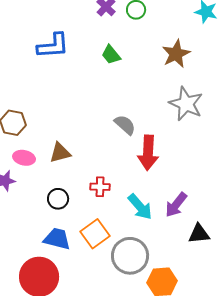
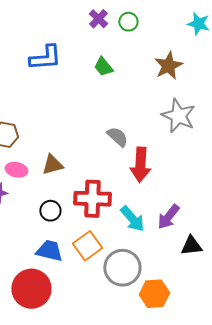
red cross: (100, 187) -> (92, 199), size x1.8

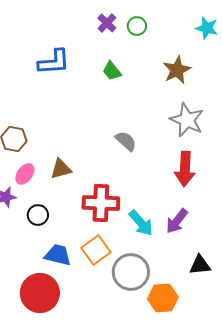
red arrow: (140, 165) -> (185, 169), moved
pink ellipse: (16, 170) -> (25, 174), turned -65
black circle: (50, 211) -> (38, 215), moved
black triangle: (191, 246) -> (200, 265), moved

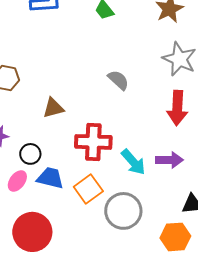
pink ellipse: (25, 174) -> (17, 181), moved
purple arrow: (177, 221) -> (169, 160), turned -128
blue trapezoid: (58, 255) -> (50, 178), moved
orange hexagon: (163, 298) -> (175, 237), moved

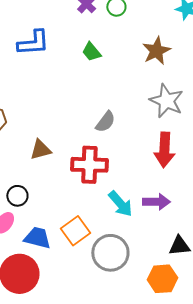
gray semicircle: (118, 80) -> (105, 122), turned 85
red cross: (93, 142) -> (89, 165), moved
blue trapezoid: (50, 178) -> (37, 238), moved

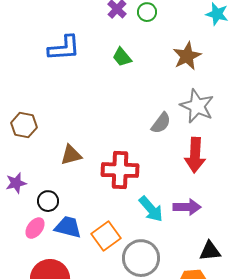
gray semicircle: (105, 122) -> (161, 123), moved
blue trapezoid: (37, 238) -> (68, 227), moved

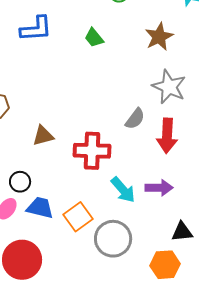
gray semicircle: (161, 123) -> (135, 119), moved

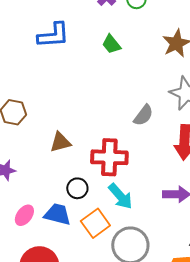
gray semicircle: (135, 119) -> (143, 115), moved
black circle: (20, 182) -> (77, 188), moved
cyan arrow: (123, 190) -> (120, 196), moved

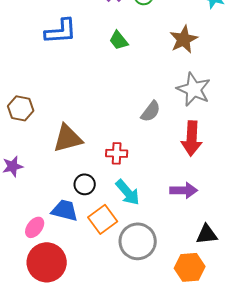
brown triangle: (60, 142) -> (68, 138), size x1.4
red cross: (109, 157) -> (117, 153), size x0.6
pink ellipse: (24, 215) -> (35, 227), moved

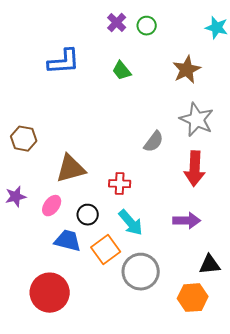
pink ellipse: (35, 227) -> (52, 206), moved

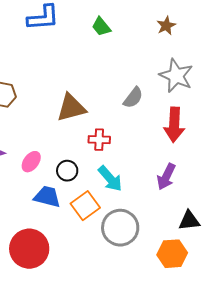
brown star: (187, 70) -> (166, 26), size x0.7
brown triangle: (71, 169) -> (71, 108), moved
purple arrow: (187, 221) -> (166, 177), turned 116

